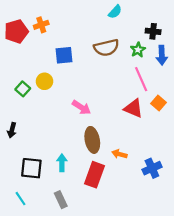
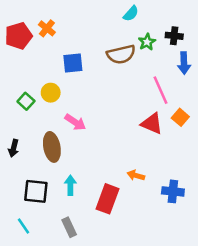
orange cross: (41, 25) -> (47, 28), turned -32
green star: (138, 50) -> (147, 42), moved
pink arrow: (81, 107) -> (75, 122), moved
brown ellipse: (92, 140) -> (52, 147), moved
blue cross: (152, 168) -> (173, 191), turned 30

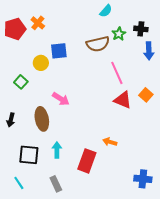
pink line: (161, 90) -> (117, 73), moved
yellow circle: (51, 93) -> (41, 63), moved
blue cross: (173, 191) -> (143, 179), moved

